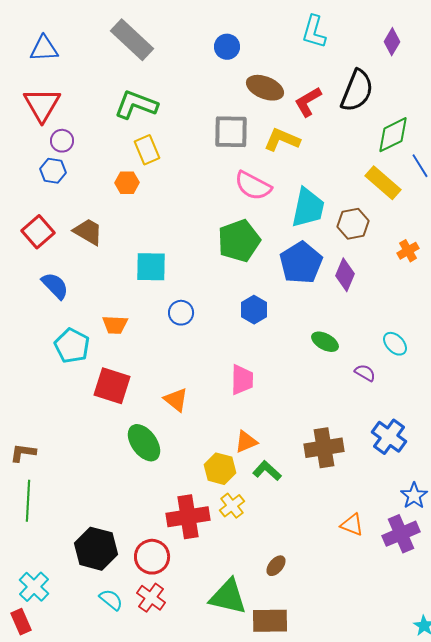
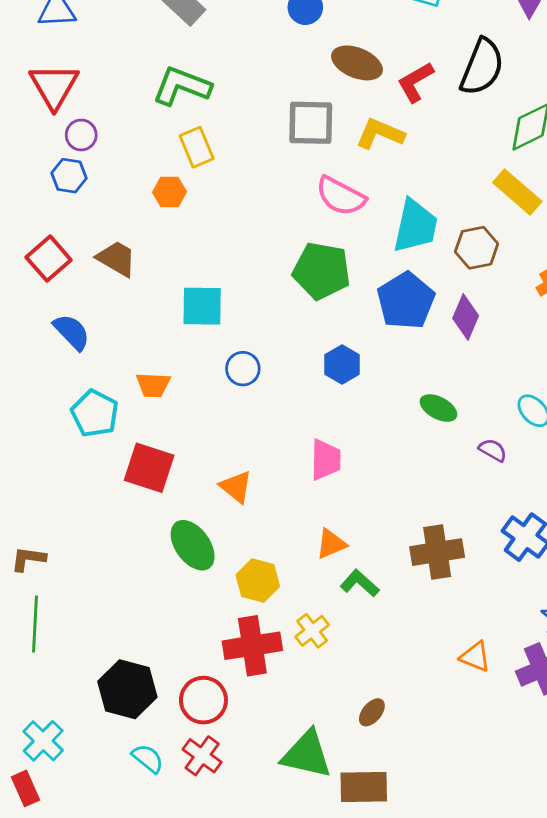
green pentagon: (239, 241) -> (322, 271), turned 30
yellow hexagon: (220, 469) -> (258, 581), moved

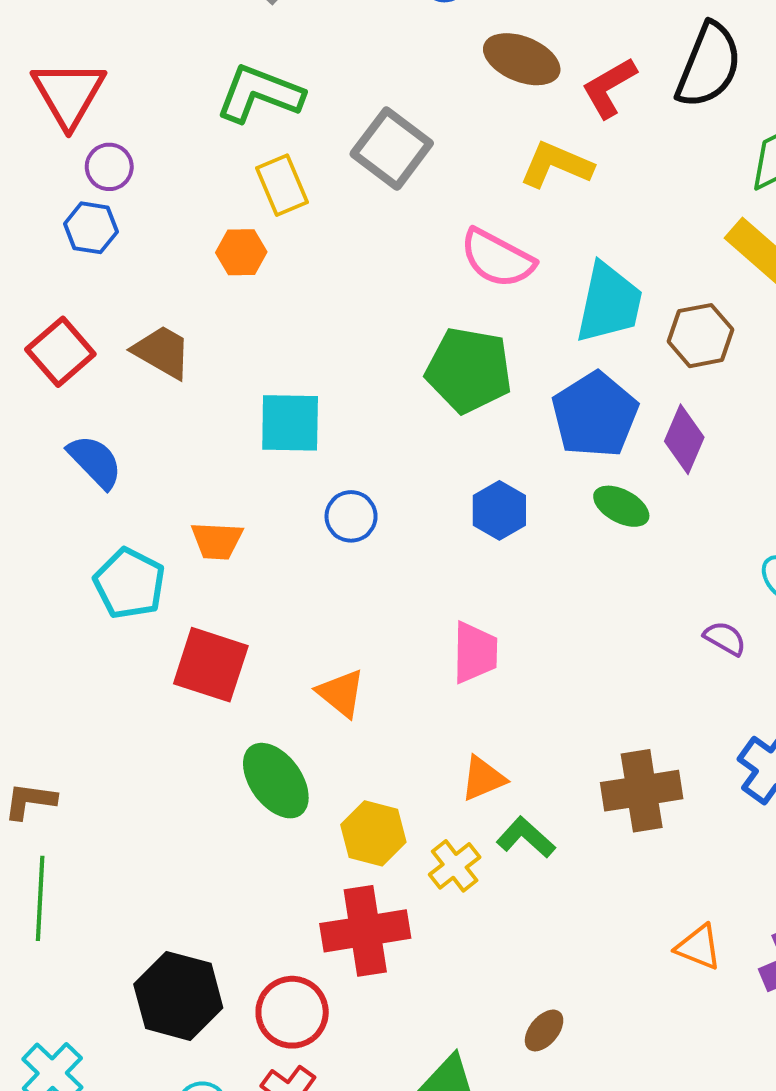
gray square: (311, 123) -> (392, 149), moved, turned 36
green ellipse: (438, 408) -> (621, 506), moved
yellow cross: (312, 631) -> (455, 866), moved

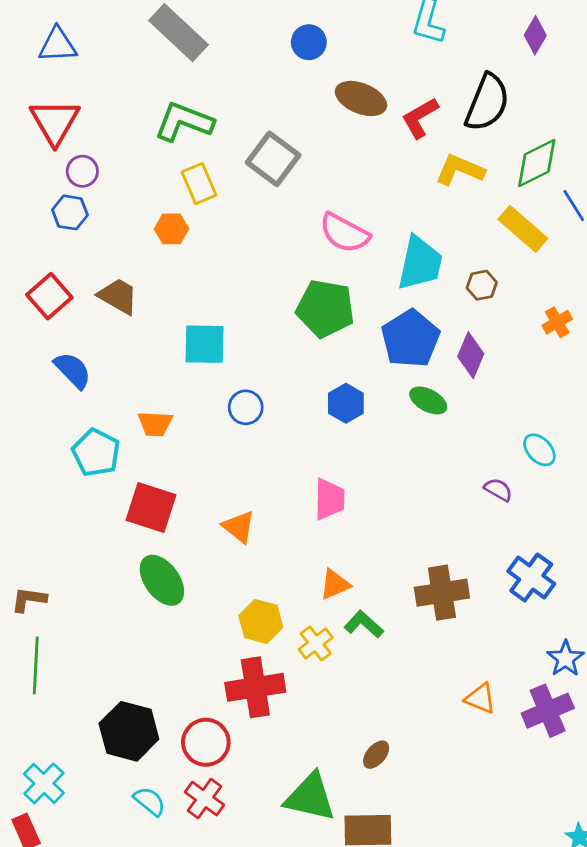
yellow L-shape: (556, 165) -> (460, 170), moved
brown hexagon: (701, 336) -> (482, 285), size x0.7
green ellipse: (276, 781) -> (162, 580), moved

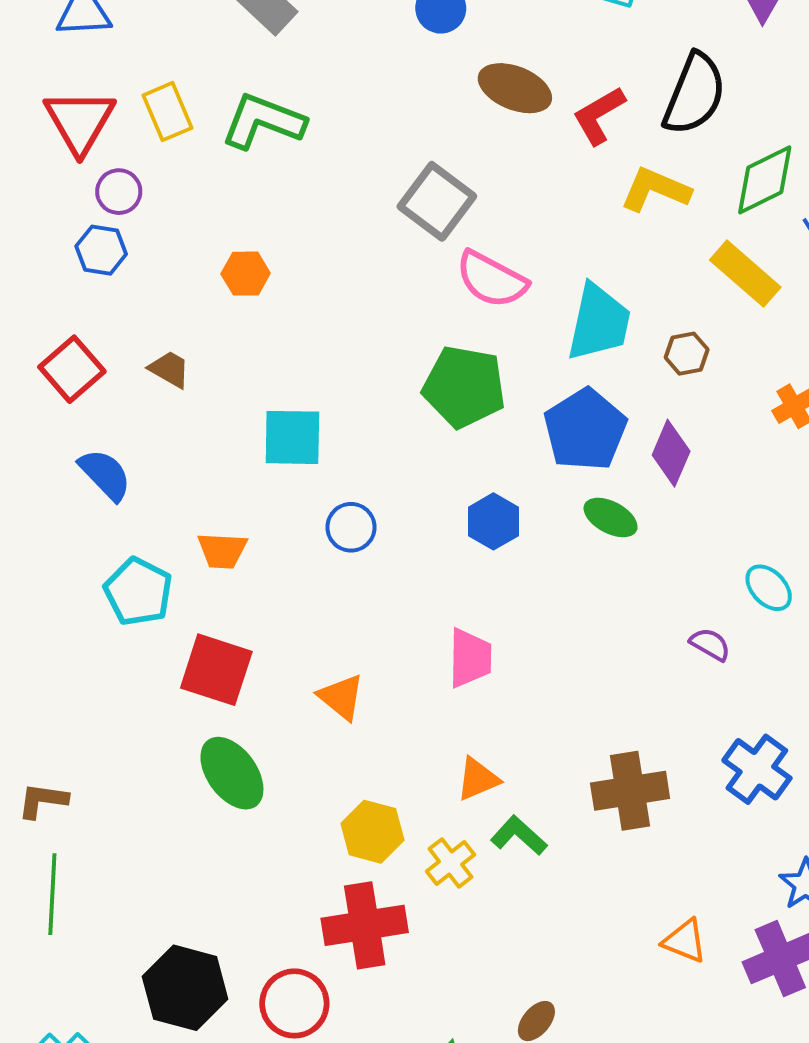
gray square: (273, 159) -> (437, 201), moved
yellow rectangle: (199, 184) -> (168, 112), moved
brown trapezoid: (118, 296) -> (169, 369), size x0.7

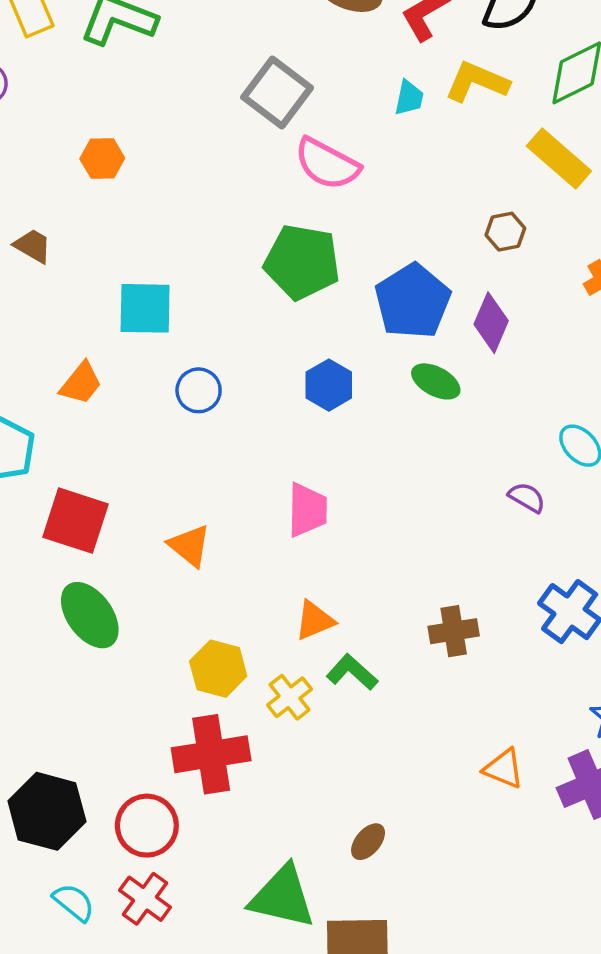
cyan trapezoid: (599, 322) -> (409, 98), moved, size x0.5
orange trapezoid: (222, 551) -> (81, 383), moved, turned -54
brown cross: (630, 791) -> (454, 631), size x0.7

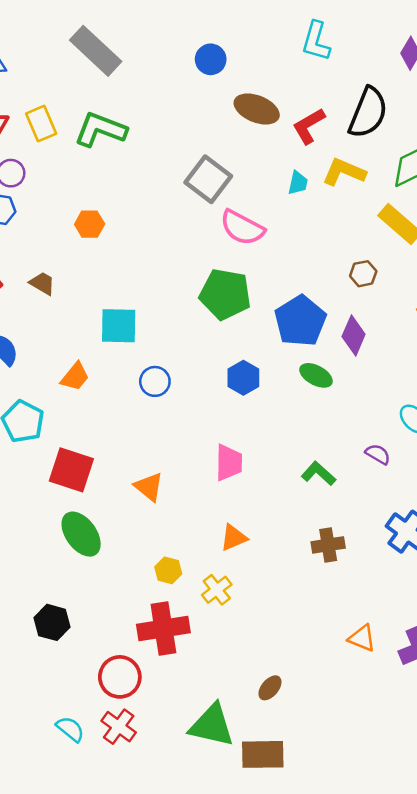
yellow hexagon: (218, 669) -> (168, 570), size x0.7
green L-shape: (352, 672) -> (318, 473), moved
black hexagon: (47, 811) -> (52, 622), moved, size x0.7

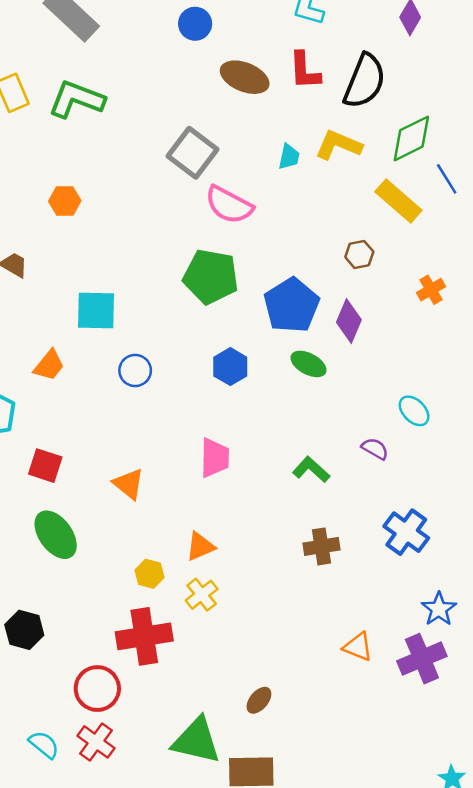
red L-shape: (309, 126) -> (305, 71), moved, turned -63
red square: (71, 470) -> (45, 466), size x0.7
orange triangle: (234, 538) -> (200, 546), moved

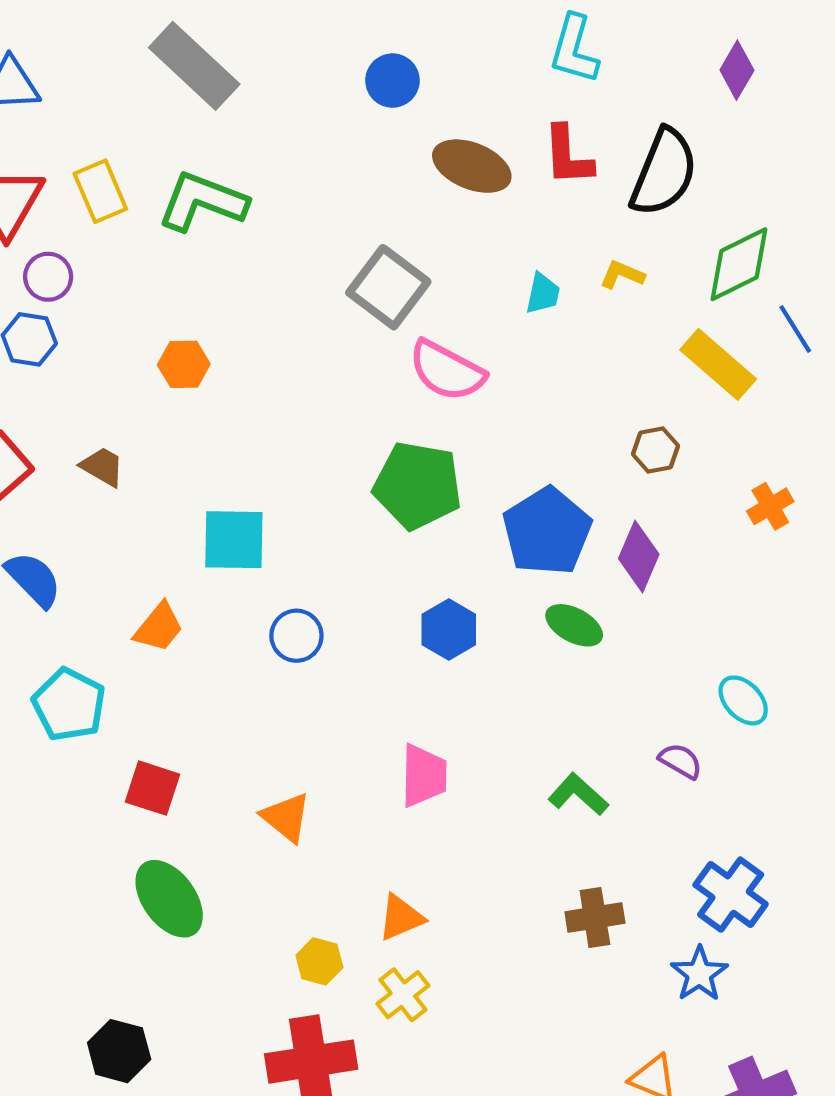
yellow L-shape: (338, 145) -> (622, 275), size x0.6
blue star: (439, 609) -> (699, 974), moved

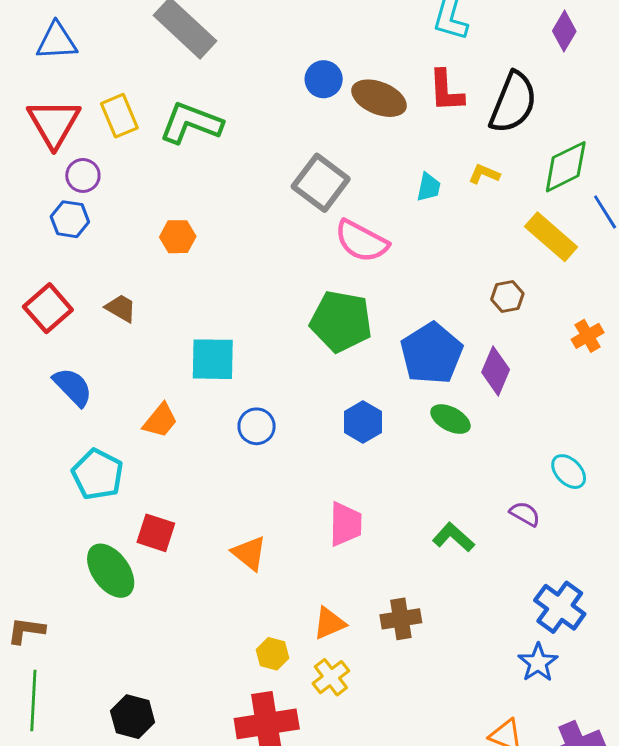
blue circle: (392, 81) -> (324, 79), moved
green ellipse: (169, 899) -> (111, 571), moved
brown cross: (595, 917) -> (401, 619), moved

